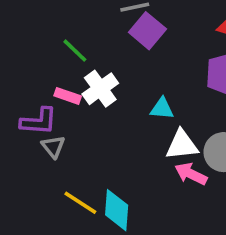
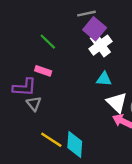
white cross: (100, 89) -> (100, 45), moved
white triangle: (182, 145) -> (117, 102), turned 50

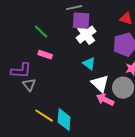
purple square: (95, 29) -> (81, 21), turned -36
pink rectangle: (43, 71) -> (45, 55), moved
cyan triangle: (104, 79) -> (89, 64), turned 32

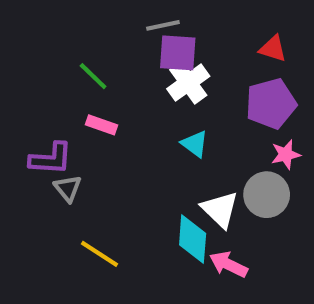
white triangle: (100, 84) -> (220, 209), moved
pink arrow: (105, 100) -> (229, 264), moved
cyan diamond: (64, 120) -> (193, 239), moved

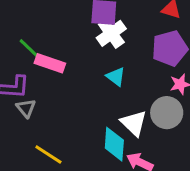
green line: (93, 76) -> (29, 48), moved
pink rectangle: (102, 125) -> (50, 63), size x1.4

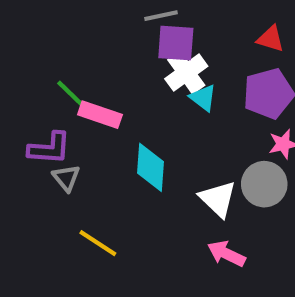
cyan triangle: (116, 77) -> (203, 98), moved
cyan diamond: (114, 144) -> (150, 167), moved

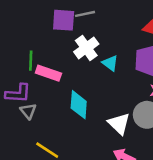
purple square: (176, 43) -> (64, 20), moved
white cross: (186, 72) -> (86, 48), moved
green line: (70, 94) -> (31, 61), turned 48

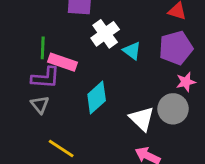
purple L-shape: (18, 93) -> (46, 78), moved
cyan diamond: (79, 105) -> (97, 98), turned 44

